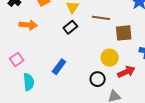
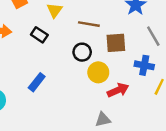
black rectangle: (70, 27) -> (39, 35), moved, turned 72
black circle: (98, 79) -> (82, 52), moved

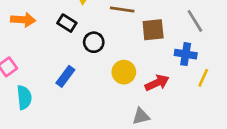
black circle: (82, 52) -> (94, 42), moved
yellow circle: (98, 72) -> (124, 72), moved

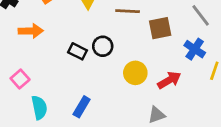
black rectangle: (67, 23) -> (77, 51), moved
blue cross: (186, 54) -> (195, 49), turned 30
blue rectangle: (65, 76) -> (82, 107), moved

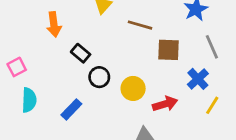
orange arrow: (31, 31) -> (54, 24), moved, turned 70
black circle: (103, 46) -> (99, 77), moved

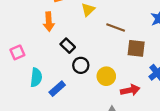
cyan semicircle: (29, 100) -> (36, 77), moved

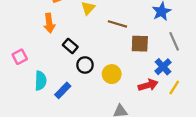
red arrow: (130, 90) -> (148, 85), moved

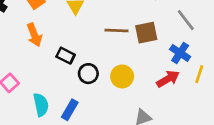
brown line: (117, 24) -> (117, 31), moved

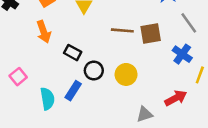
red arrow: (168, 79) -> (176, 98), moved
blue rectangle: (70, 110) -> (73, 91), moved

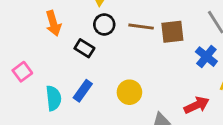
black circle: (94, 71) -> (104, 24), moved
yellow circle: (126, 74) -> (129, 92), moved

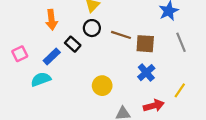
blue cross: (206, 57) -> (146, 73), moved
blue rectangle: (83, 91) -> (52, 56), moved
cyan semicircle: (54, 98) -> (41, 79), turned -114

